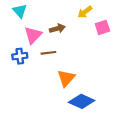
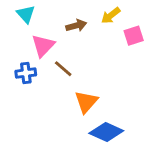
brown arrow: (57, 29) -> (76, 26), moved
brown line: (48, 53) -> (63, 69), turned 48

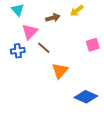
pink square: (134, 36) -> (93, 45), moved
blue diamond: (106, 132) -> (86, 97), moved

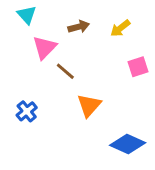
yellow arrow: (77, 11) -> (120, 28), moved
blue cross: (18, 51) -> (27, 111), moved, turned -32

